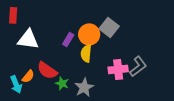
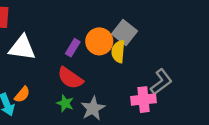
yellow semicircle: (86, 53) -> (118, 51), moved
pink cross: (118, 69) -> (144, 100), moved
red semicircle: (47, 70) -> (70, 78), moved

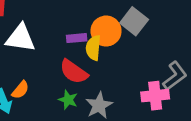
purple rectangle: (73, 48) -> (77, 38), turned 54
yellow semicircle: (118, 51) -> (93, 48), moved

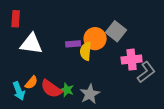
red semicircle: (74, 72) -> (51, 89), moved
pink cross: (155, 96) -> (132, 60), moved

